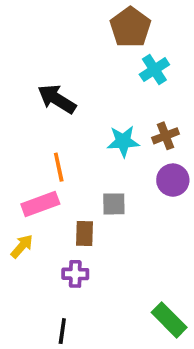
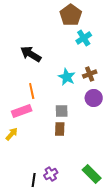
cyan star: (123, 141) -> (67, 77), turned 30
brown rectangle: (84, 233) -> (60, 129), moved
purple cross: (75, 274) -> (51, 174), moved, turned -32

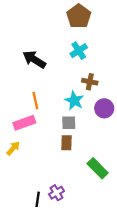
cyan cross: (84, 38) -> (79, 51), moved
brown cross: (90, 74) -> (90, 82), moved, turned 32
cyan star: (67, 77) -> (74, 101), moved
green rectangle: (92, 174) -> (98, 168), moved

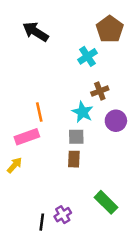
brown pentagon: (79, 16) -> (110, 29), moved
black arrow: (34, 59) -> (36, 32), moved
brown cross: (90, 82) -> (100, 91), turned -32
green rectangle: (98, 168) -> (106, 202), moved

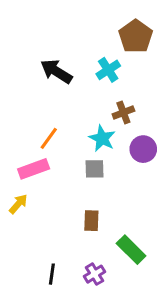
black arrow: (36, 32) -> (56, 71), moved
orange line: (39, 112) -> (49, 138), turned 48
brown rectangle: (74, 159) -> (91, 221), moved
purple cross: (63, 215) -> (94, 274), moved

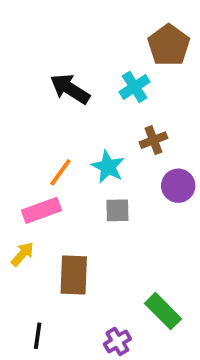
cyan star: (102, 138) -> (108, 167), moved
brown rectangle: (91, 221) -> (74, 275), moved, size x1.5
black line: (52, 274) -> (38, 336), moved

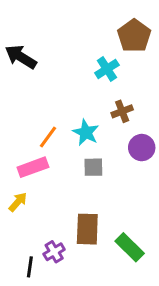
black arrow: (70, 89) -> (21, 57), moved
brown rectangle: (74, 275) -> (87, 229), moved
purple cross: (117, 341) -> (54, 252), moved

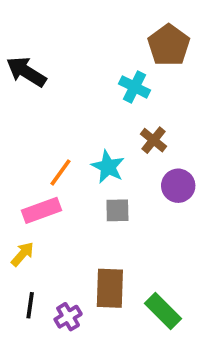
cyan cross: (107, 69) -> (135, 87), turned -30
brown cross: (122, 111) -> (153, 140), turned -30
black line: (30, 267) -> (30, 305), moved

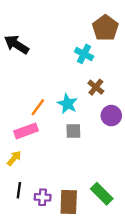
brown rectangle: (110, 288) -> (69, 202), moved
purple cross: (68, 317) -> (43, 197), turned 35

